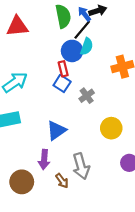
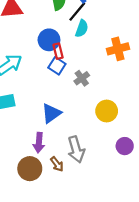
blue circle: (72, 51) -> (49, 40), moved
brown circle: (22, 182) -> (30, 169), moved

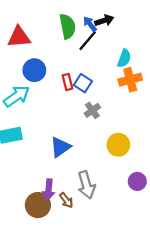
cyan semicircle: (82, 29) -> (124, 58), moved
blue circle: (49, 40) -> (34, 70), moved
blue square: (57, 66) -> (83, 83), moved
purple arrow: (39, 143) -> (49, 190), moved

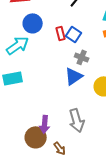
gray cross: (92, 110) -> (82, 57), turned -32
blue triangle: (60, 147) -> (74, 76), moved
brown arrow: (66, 200) -> (60, 148), moved

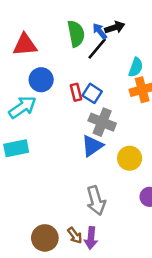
gray cross: (82, 57) -> (102, 122), size x1.5
purple arrow: (45, 124) -> (91, 238), moved
brown circle: (36, 137) -> (45, 238), moved

